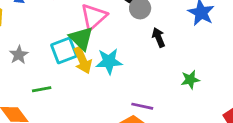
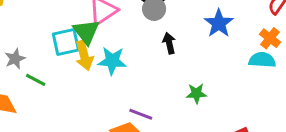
gray star: (19, 55) -> (15, 59), moved
green line: (42, 89) -> (36, 80), turned 30

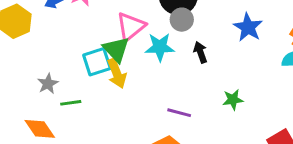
cyan star: (112, 61) -> (160, 47), moved
green line: (36, 80) -> (71, 103), turned -30
purple line: (141, 114) -> (179, 113), moved

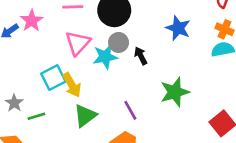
gray circle: (182, 20) -> (119, 42), moved
green triangle: (116, 49) -> (85, 116), moved, turned 45
green star: (233, 100) -> (175, 92), size x1.6
purple line: (179, 113) -> (130, 110), turned 54

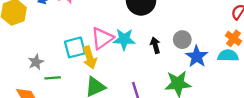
blue star: (178, 28) -> (197, 56), moved
gray circle: (119, 42) -> (182, 40), moved
pink triangle: (78, 43) -> (102, 38), moved

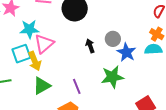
cyan star: (124, 39) -> (29, 29), moved

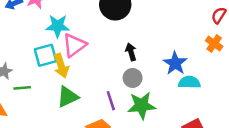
gray circle: (113, 39) -> (133, 78), moved
cyan semicircle: (153, 49) -> (189, 82), moved
green star: (112, 77) -> (142, 105), moved

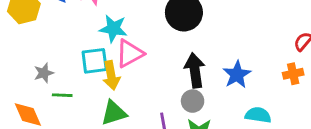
orange cross: (214, 44) -> (293, 74), turned 35
black arrow: (131, 52) -> (195, 70), size x1.6
blue star: (175, 63) -> (237, 75), moved

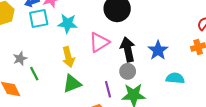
pink triangle: (130, 53) -> (99, 42), moved
cyan square: (95, 61) -> (39, 19), moved
green line: (62, 95) -> (34, 74), turned 64

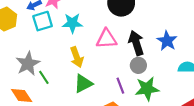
pink triangle: (99, 42) -> (106, 39), turned 35
gray star: (20, 59) -> (28, 64), size x1.6

